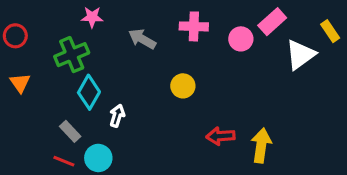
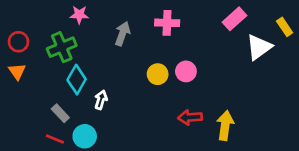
red circle: (15, 36) -> (18, 42), moved
gray arrow: (142, 39) -> (122, 34), turned 80
pink circle: (241, 39) -> (186, 71), moved

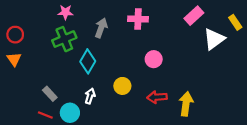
green cross: (62, 47) -> (64, 39), moved
yellow circle: (158, 74) -> (122, 86), moved
cyan diamond: (77, 80) -> (88, 61), moved
white arrow: (101, 100) -> (90, 96), moved

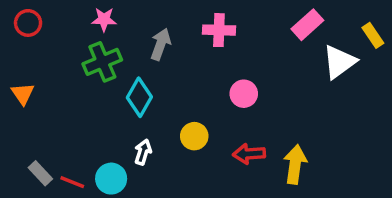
red circle: (15, 35) -> (28, 23), moved
gray rectangle: (50, 94) -> (40, 173), moved

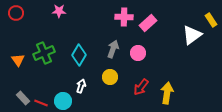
pink rectangle: (307, 25) -> (148, 23), moved
gray arrow: (161, 44) -> (113, 49), moved
green cross: (102, 62) -> (44, 53), moved
orange triangle: (23, 94) -> (18, 60), moved
red arrow: (249, 154) -> (141, 87), turned -48

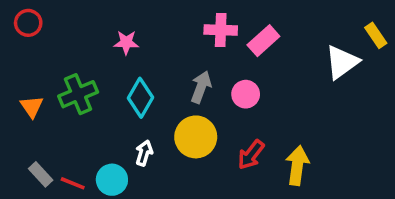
pink star: (59, 11) -> (126, 42), moved
yellow circle: (110, 77) -> (196, 137), size x1.5

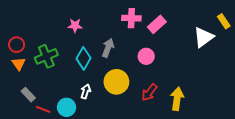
red circle: (28, 23) -> (17, 45), moved
gray arrow: (201, 87) -> (108, 48), moved
gray rectangle: (41, 174) -> (28, 95), moved

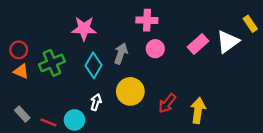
pink rectangle: (157, 24) -> (198, 44), moved
pink star: (75, 26) -> (84, 29), size x1.5
pink circle: (146, 56) -> (155, 49), moved
orange triangle: (19, 64) -> (21, 71), turned -32
gray rectangle: (28, 95) -> (22, 114), moved

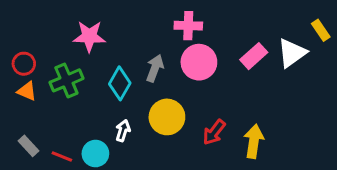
pink star: (84, 29) -> (89, 36), moved
pink circle: (155, 49) -> (199, 62), size x1.5

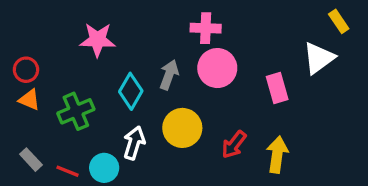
yellow rectangle: (321, 30) -> (339, 21), moved
pink rectangle: (254, 56) -> (277, 88), moved, turned -64
green cross: (66, 80) -> (76, 111), moved
white arrow: (123, 131) -> (134, 143), size x1.4

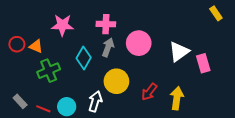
pink cross: (206, 28) -> (106, 24), moved
white triangle: (319, 58) -> (179, 52), moved
pink rectangle: (277, 88) -> (203, 63), moved
orange triangle: (29, 100) -> (36, 46), moved
white arrow: (134, 143) -> (95, 101), moved

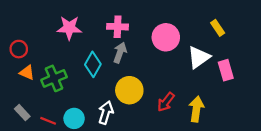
yellow rectangle: (216, 13) -> (218, 28), moved
pink circle: (139, 43) -> (166, 37), moved
orange triangle: (36, 46) -> (27, 73), moved

